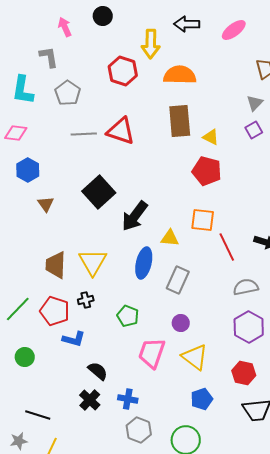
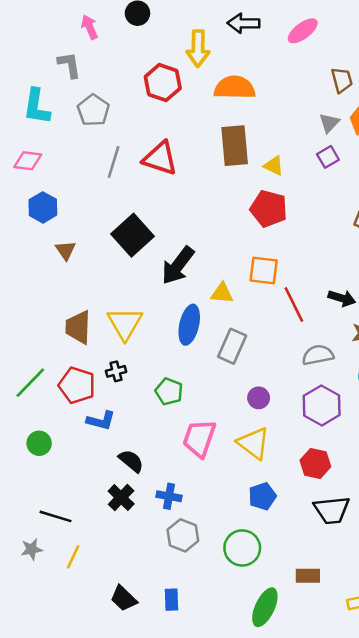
gray line: (84, 134) -> (114, 162), turned -70
purple circle: (181, 323) -> (259, 398), moved

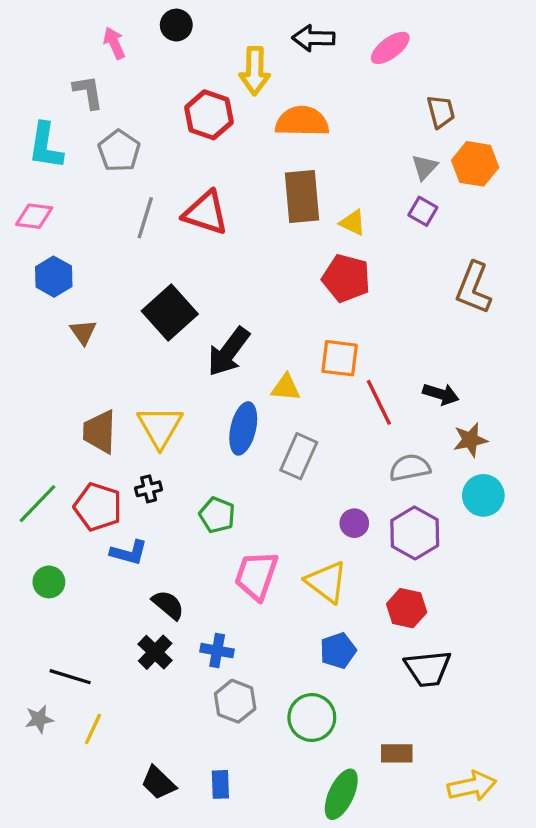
purple square: (328, 157) -> (423, 211), turned -30
purple circle: (259, 398) -> (354, 523), moved

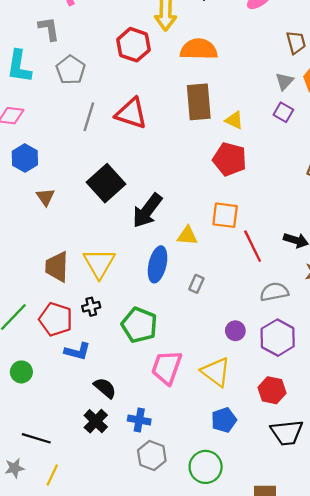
gray rectangle: (299, 456) -> (196, 284), size x0.6
green pentagon: (217, 515) -> (139, 325), size x1.4

